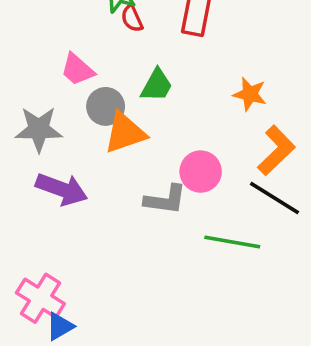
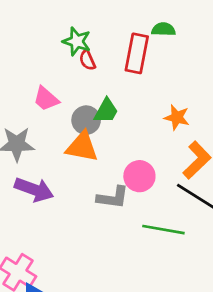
gray circle: (106, 106) -> (86, 120), moved
orange triangle: (125, 133) -> (82, 147), turned 30

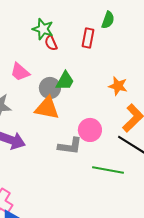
green semicircle: (163, 29) -> (108, 20), turned 108
red rectangle: (137, 53) -> (88, 38), size x0.7

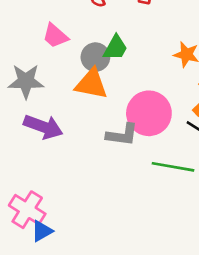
pink circle: (90, 130) -> (149, 113), size x1.4

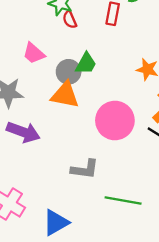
gray L-shape: (122, 135) -> (85, 169), moved
green line: (173, 167) -> (123, 200), moved
blue triangle: (42, 231) -> (56, 223), moved, size x1.4

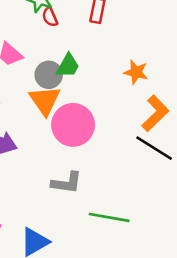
orange triangle: (65, 95) -> (45, 100), turned 44
pink circle: (115, 120) -> (73, 125), moved

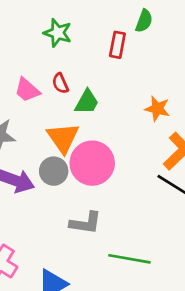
red semicircle: (50, 17) -> (60, 83), moved
gray circle: (49, 75) -> (54, 171), moved

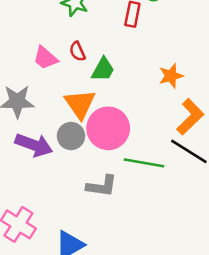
orange star: (157, 109) -> (171, 76), turned -30
green line: (129, 259) -> (144, 163), moved

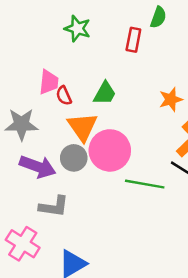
red semicircle: (77, 51) -> (64, 96), moved
pink trapezoid: (45, 58) -> (49, 82), turned -125
gray L-shape: (102, 186) -> (54, 206), moved

